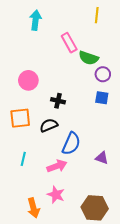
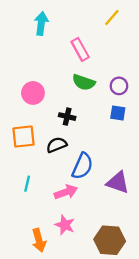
yellow line: (97, 15) -> (112, 18), turned 35
green semicircle: (89, 58) -> (84, 82), moved
purple triangle: (102, 158) -> (118, 183), size x1.5

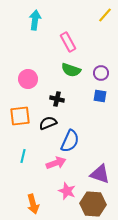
yellow line: (112, 18) -> (105, 15), moved
purple triangle: (118, 183) -> (100, 174), moved
pink star: (65, 225) -> (67, 191), moved

